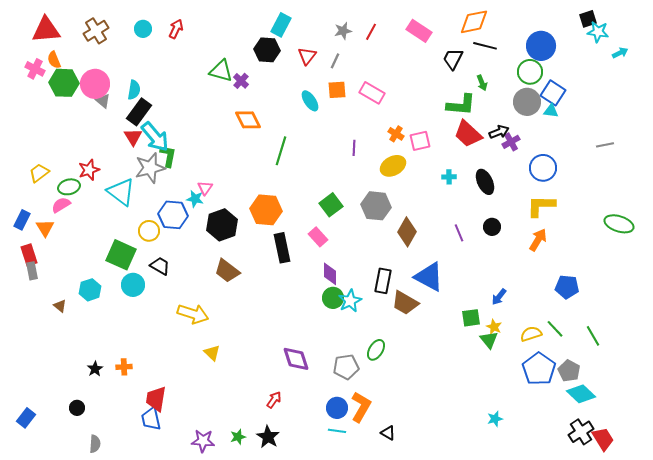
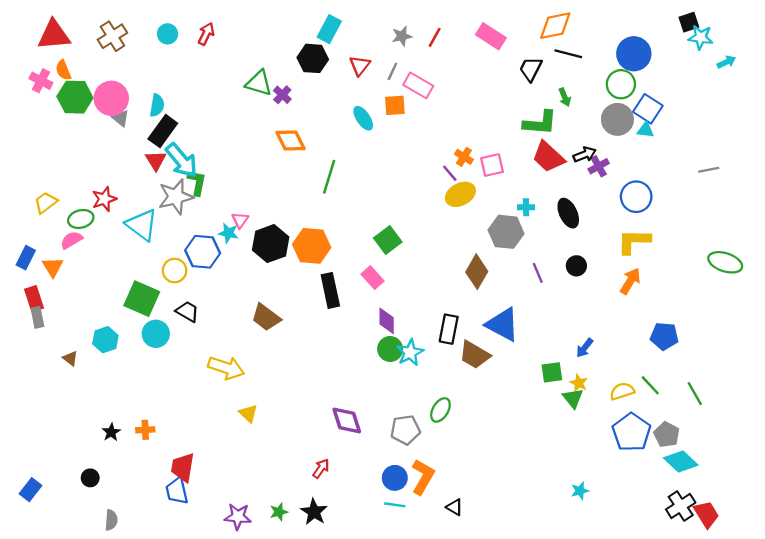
pink rectangle: (372, 93) -> (418, 85), moved
purple line: (354, 148) -> (450, 173), moved, turned -42
gray hexagon: (376, 206) -> (506, 232), moved
black hexagon: (222, 225) -> (271, 244), moved

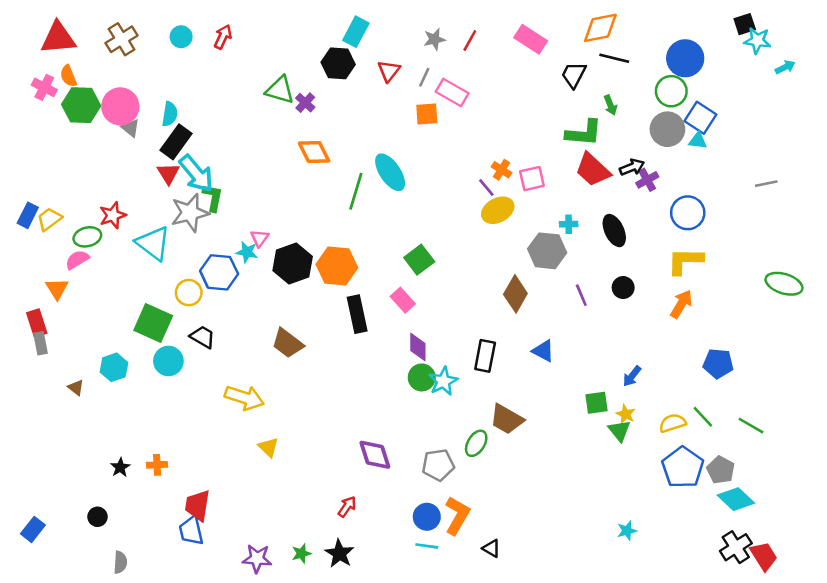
cyan ellipse: (363, 118) -> (390, 172), moved, size x1.4
blue rectangle: (26, 258) -> (28, 215), moved
blue triangle: (503, 324) -> (543, 351), size x0.6
brown trapezoid: (474, 355) -> (507, 419), moved
green line: (695, 394) -> (751, 426), turned -30

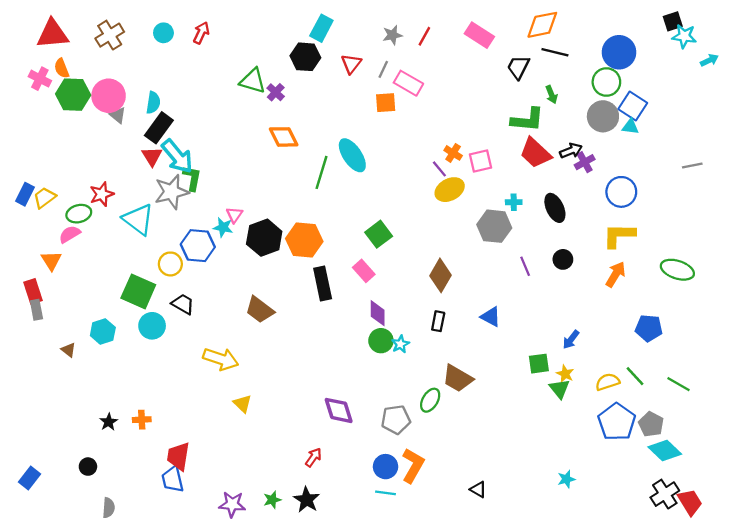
green ellipse: (784, 284) -> (677, 270), moved
brown diamond: (515, 294) -> (440, 275), moved
black rectangle: (485, 356) -> (438, 321), size x0.7
cyan star: (443, 381) -> (400, 344), size x0.7
black triangle: (491, 548) -> (478, 489), moved

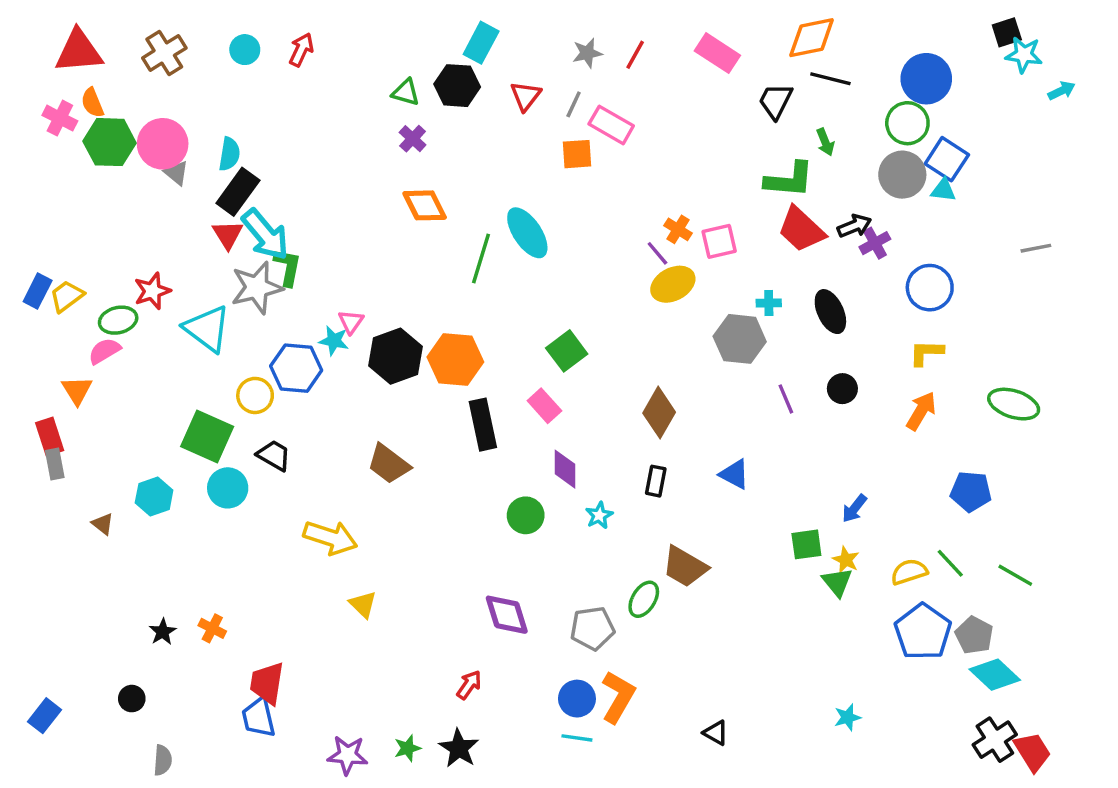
green triangle: (253, 81) -> (406, 92), moved, size x0.7
yellow L-shape: (619, 235) -> (926, 353), size x0.7
green circle: (381, 341) -> (526, 515), moved
orange cross: (142, 420) -> (212, 628), turned 30

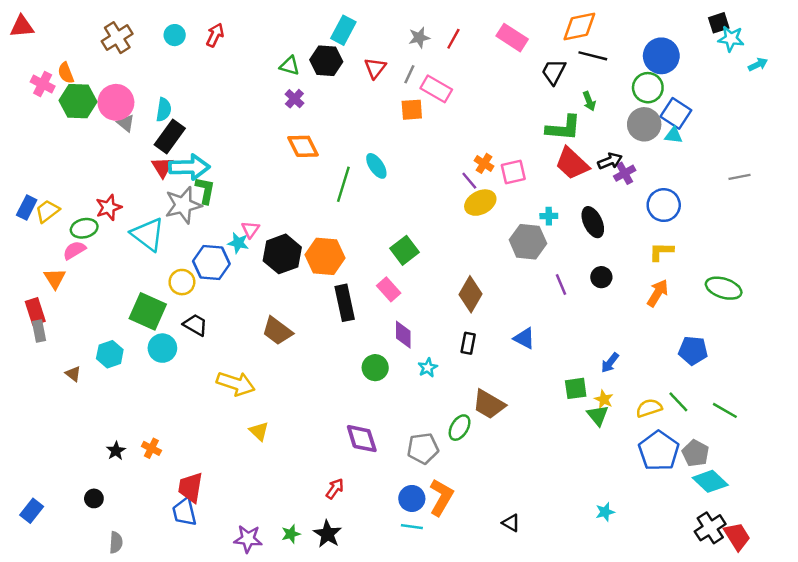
red triangle: (79, 51) -> (22, 27), moved, size x0.7
cyan ellipse: (527, 233) -> (376, 166), size x0.7
cyan arrow: (265, 235) -> (189, 167), turned -51

